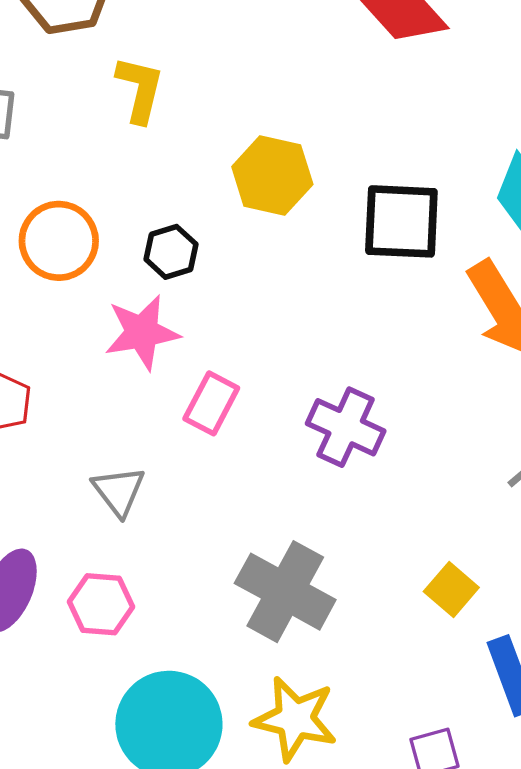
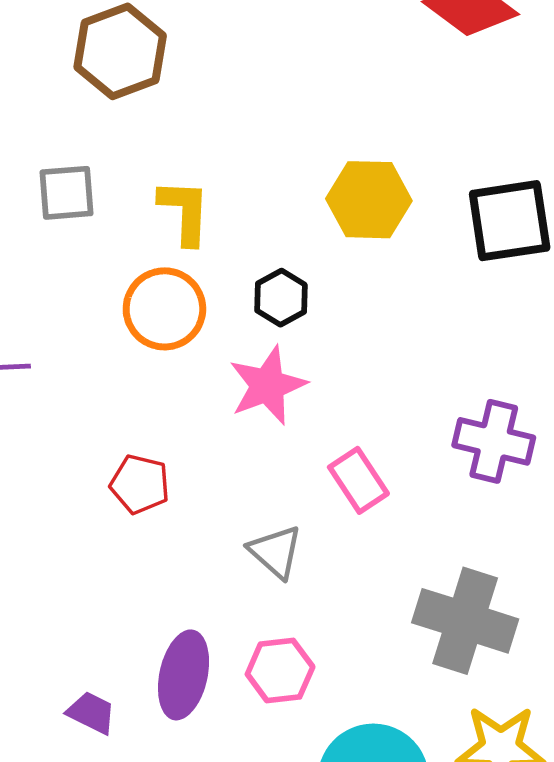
yellow L-shape: (140, 89) -> (185, 212), moved
pink rectangle: (211, 403) -> (358, 480), moved, turned -50

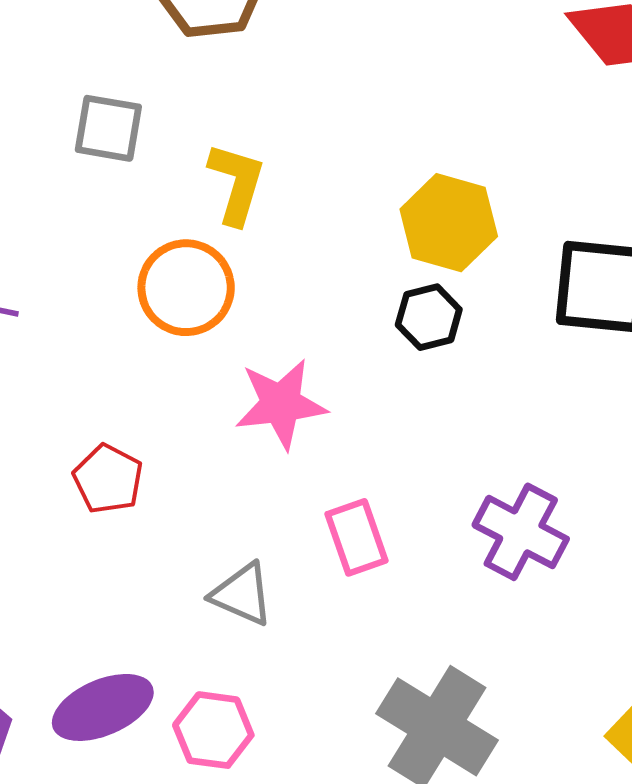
black hexagon: (281, 298) -> (429, 317), moved
gray triangle: (275, 552) -> (242, 594), turned -32
purple ellipse: (184, 675) -> (103, 707), turned 40

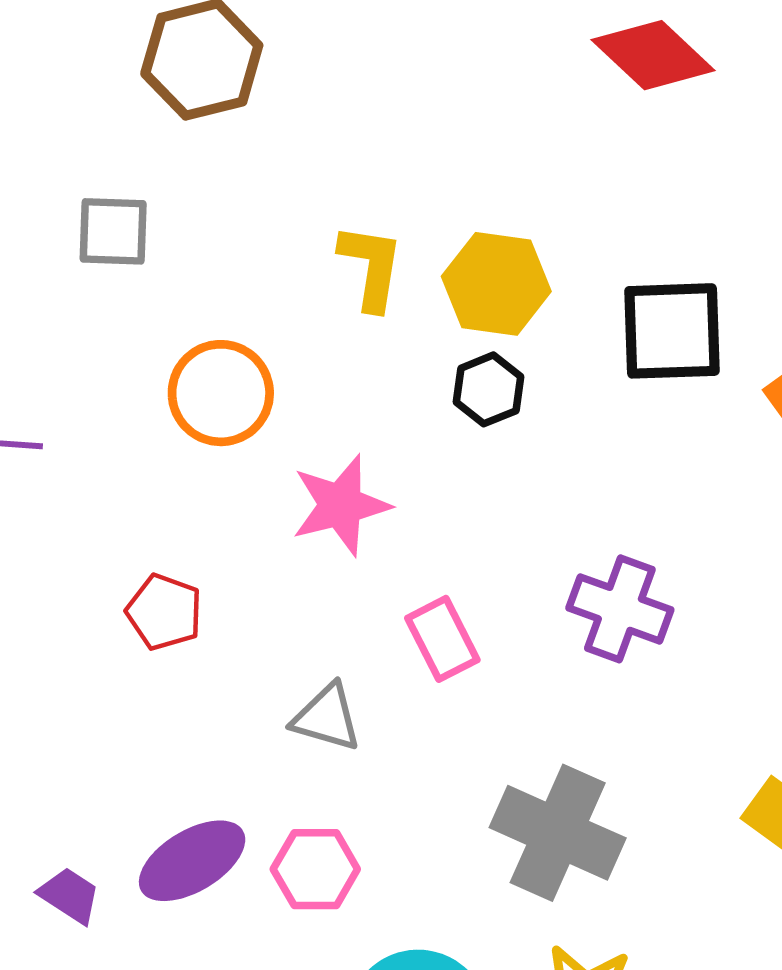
yellow L-shape: (237, 184) -> (371, 267), moved

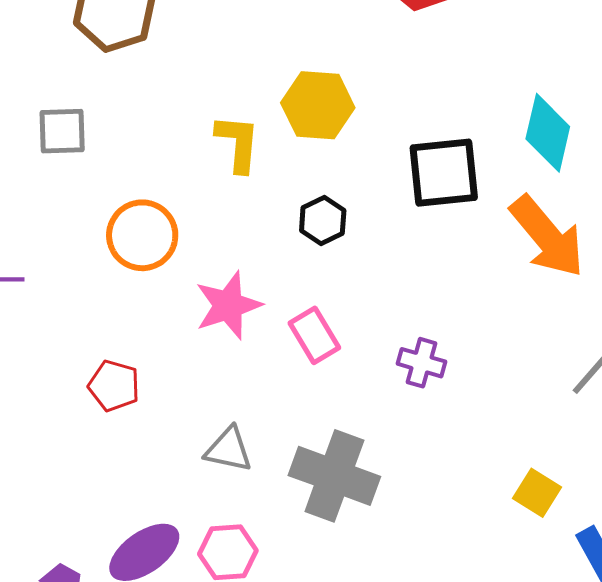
yellow hexagon: (496, 284) -> (318, 105), moved
purple cross: (620, 609) -> (422, 363), size x0.7
pink rectangle: (442, 639) -> (314, 335), moved
gray cross: (558, 833) -> (334, 476), moved

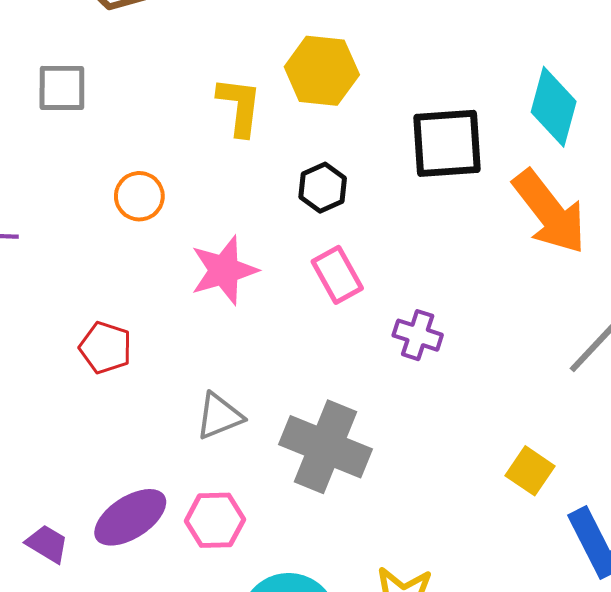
orange circle: (142, 235) -> (139, 196), size x0.7
pink rectangle: (314, 335) -> (337, 275), moved
gray triangle: (229, 449) -> (219, 416), turned -36

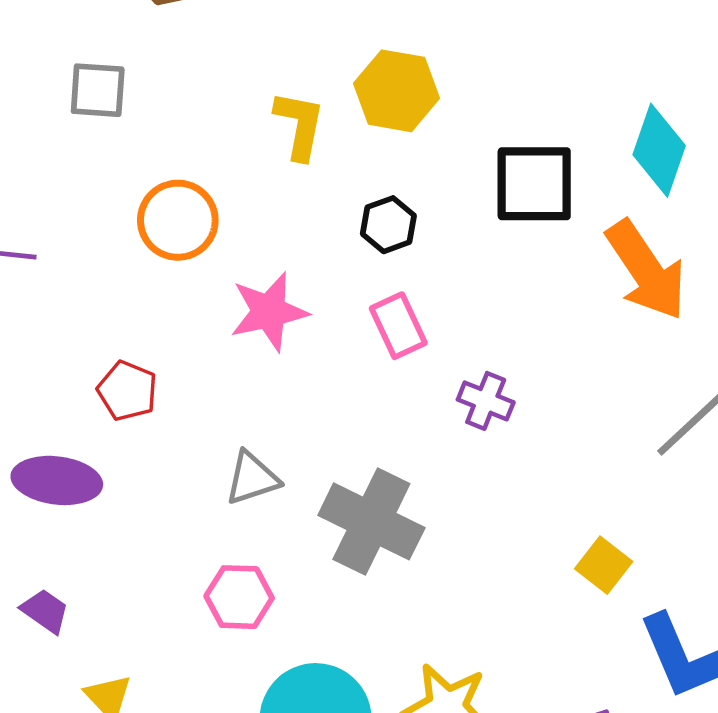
orange circle: (139, 196) -> (178, 220), size x1.4
purple ellipse: (130, 517) -> (57, 480), moved, turned 36

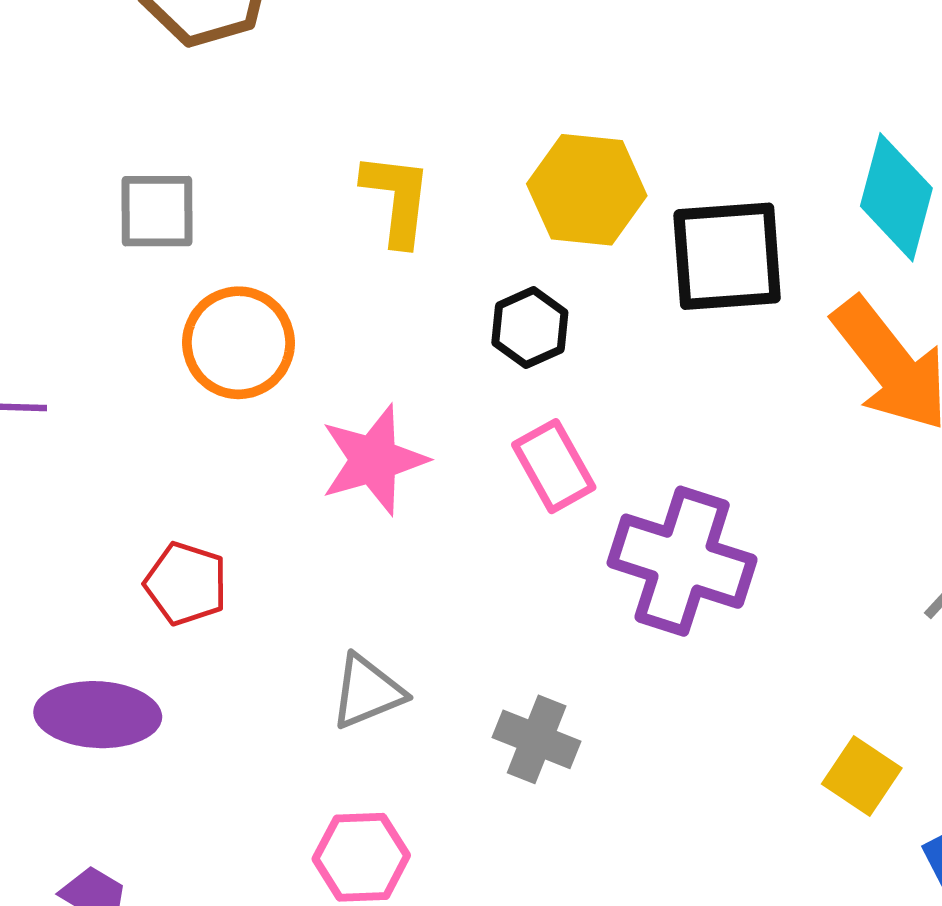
gray square: (98, 90) -> (157, 211), moved
yellow hexagon: (397, 91) -> (587, 190), moved
purple cross: (486, 401) -> (682, 561), size x1.8
gray cross: (371, 521) -> (537, 739), size x0.6

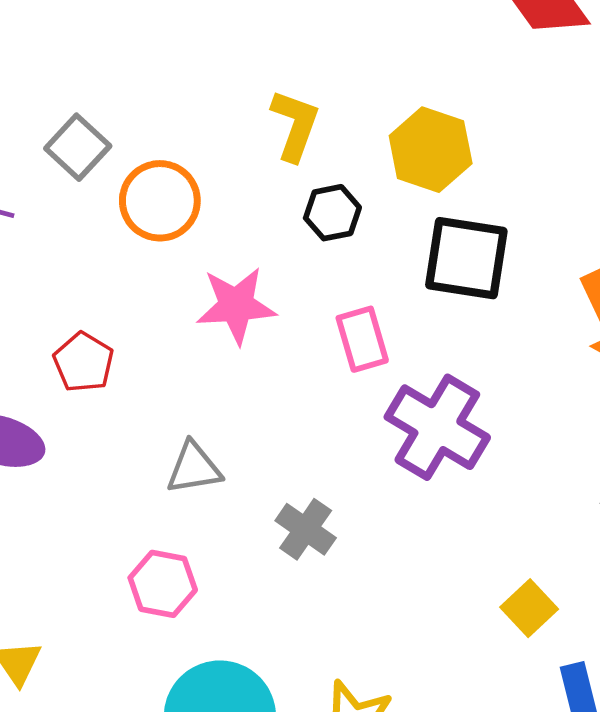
gray square: (157, 211) -> (78, 147), moved, turned 30
black square: (727, 256) -> (466, 258), moved
black hexagon: (530, 328) -> (332, 213), moved

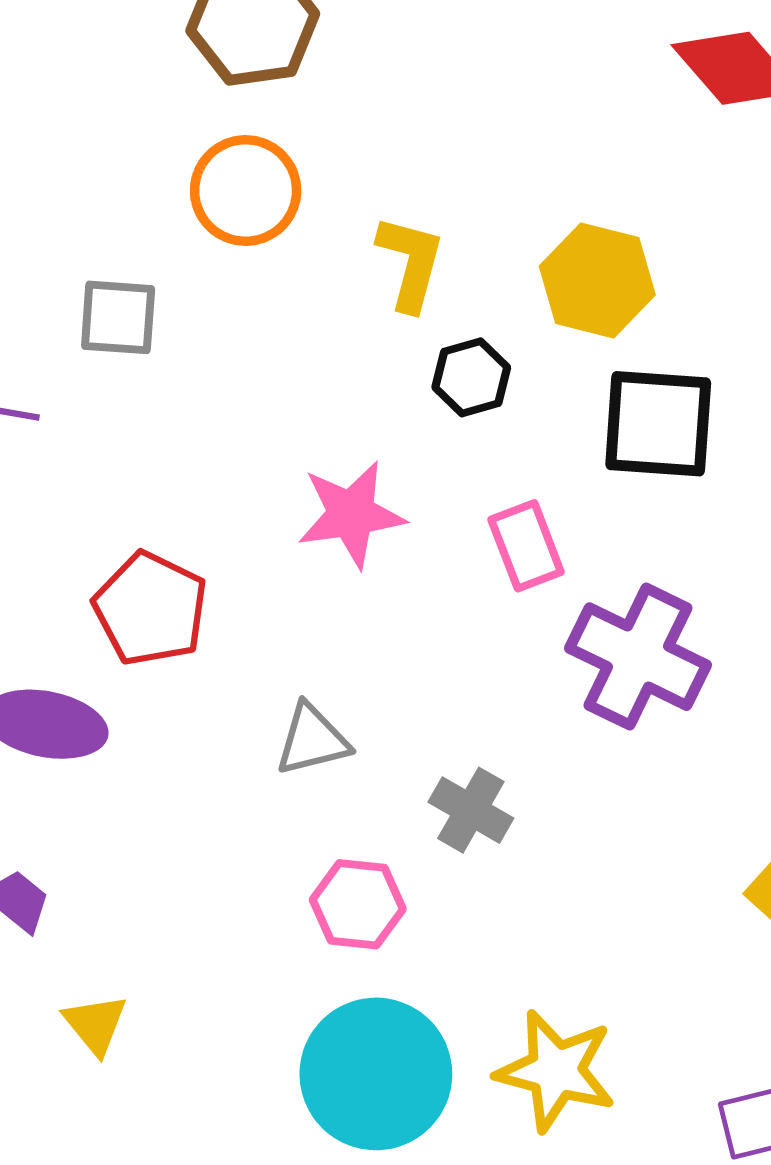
gray square: (78, 147) -> (118, 317), turned -34
orange circle: (160, 201) -> (246, 191), moved
red pentagon: (84, 362) -> (150, 609), size x1.4
pink hexagon: (163, 584) -> (358, 904), moved

